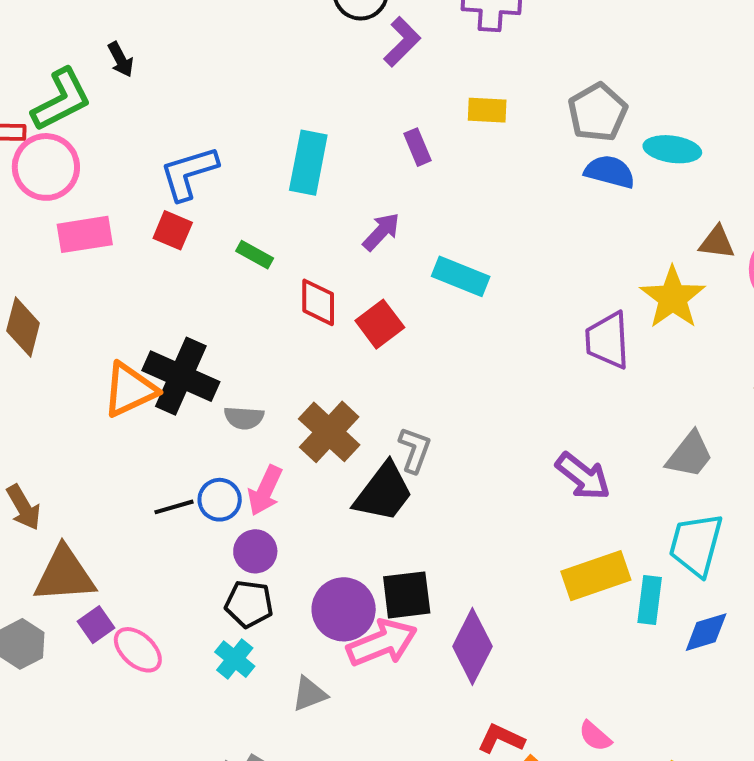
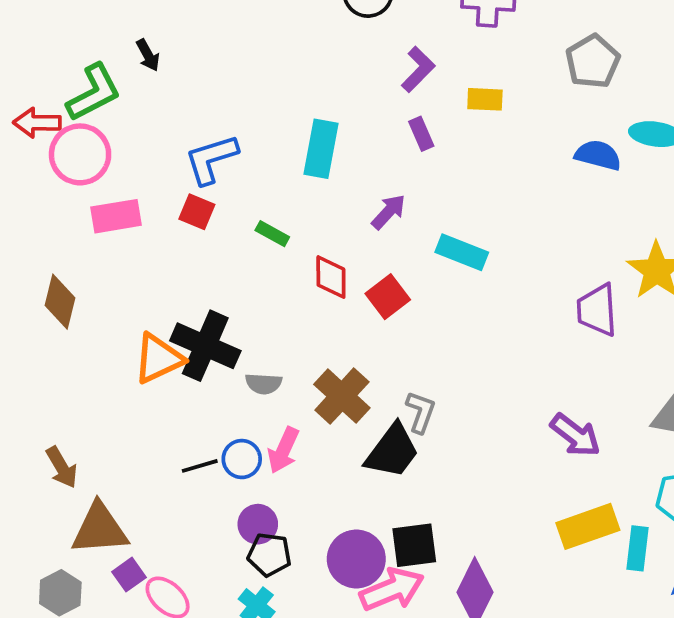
purple L-shape: (402, 42) -> (418, 69), moved
gray pentagon: (598, 112) -> (593, 62), moved
purple circle: (255, 551) -> (258, 524), moved

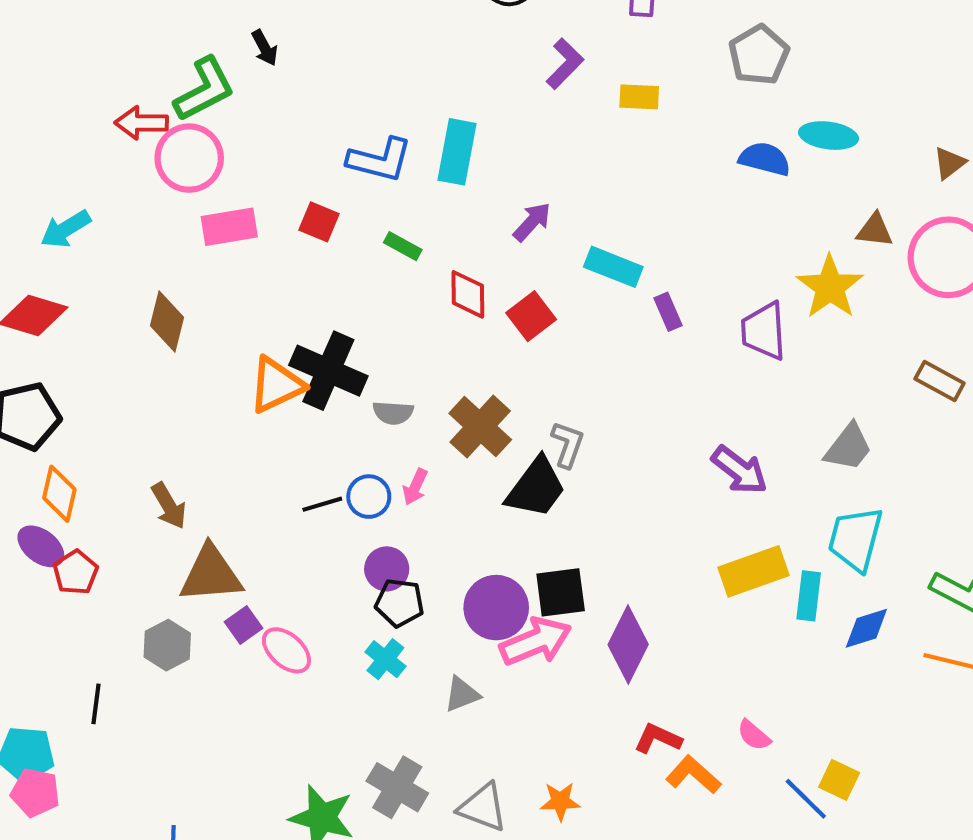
purple rectangle: (421, 134) -> (668, 312), moved
blue L-shape: (211, 159) -> (380, 160), moved, turned -148
pink arrow: (283, 450) -> (415, 487), size x0.7

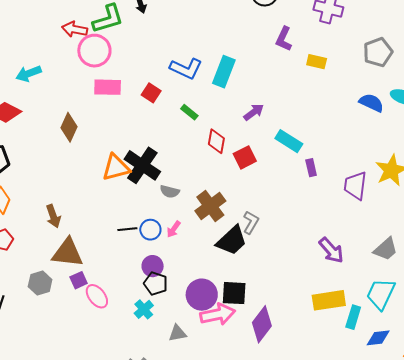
purple L-shape: (565, 64) -> (284, 39), turned 150

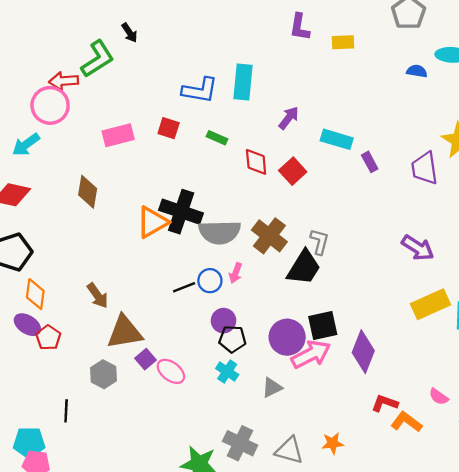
pink circle: (94, 51) -> (50, 105), moved
blue semicircle: (371, 103) -> (417, 71), size x0.7
gray semicircle: (170, 191) -> (220, 232), size x1.8

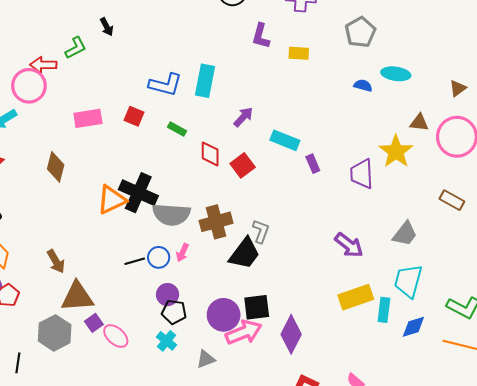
green L-shape: (98, 59) -> (76, 48), size x0.7
brown cross: (269, 236) -> (216, 222), turned 32
gray hexagon: (103, 374) -> (55, 333), size x1.4

